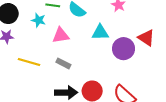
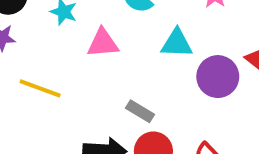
gray rectangle: (63, 63) -> (140, 111), moved

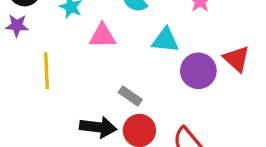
yellow line: (40, 88) -> (47, 71), turned 64

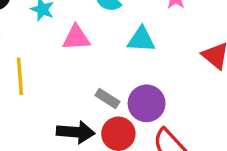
purple circle: (198, 71) -> (147, 103), moved

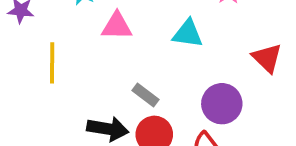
purple circle: (147, 103) -> (222, 104), moved

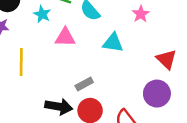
gray rectangle: (145, 95) -> (84, 84), turned -66
purple circle: (222, 104) -> (157, 94), moved

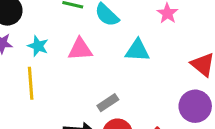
cyan star: (42, 14) -> (38, 46), moved

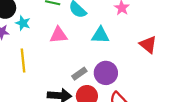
cyan star: (38, 46) -> (23, 23), moved
purple circle: (195, 106) -> (106, 73), moved

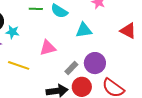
pink triangle: (59, 35) -> (48, 48), moved
yellow line: (23, 60) -> (19, 65), turned -55

